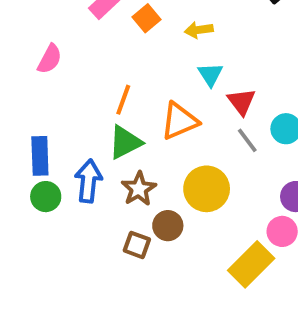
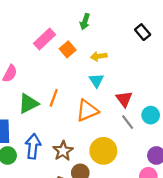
cyan triangle: (210, 74) -> (96, 80), moved
green triangle: (125, 142) -> (28, 104), moved

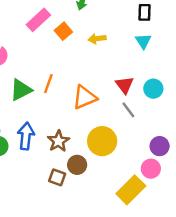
black rectangle: (143, 32) -> (145, 12), turned 42
cyan triangle: (96, 80) -> (143, 41), moved
cyan circle: (151, 115) -> (153, 89), moved

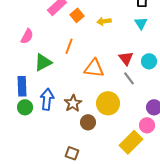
orange line: (48, 84) -> (69, 46), moved
orange triangle: (85, 97) -> (94, 68), turned 30
brown square: (57, 177) -> (72, 153), moved

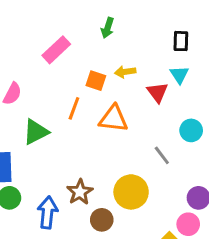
orange square: (77, 15) -> (96, 81), moved, turned -32
red triangle: (126, 58) -> (157, 92), moved
orange triangle: (94, 68) -> (113, 119), moved
blue arrow: (47, 99) -> (48, 213), moved

